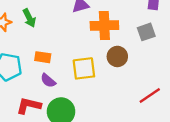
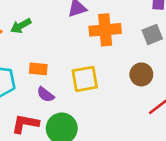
green arrow: (29, 18) -> (21, 26), turned 90
brown circle: (117, 56) -> (141, 74), moved

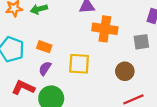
purple semicircle: (45, 95) -> (45, 68), turned 72

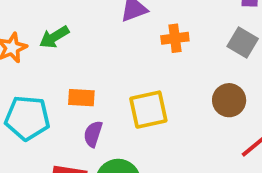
orange cross: (105, 29) -> (175, 38), size x0.6
gray square: (141, 42) -> (243, 43), turned -35

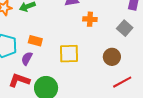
purple semicircle: (93, 134) -> (27, 58), moved

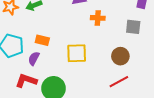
gray square: (125, 28) -> (133, 27), turned -35
red line: (122, 82) -> (119, 82), moved

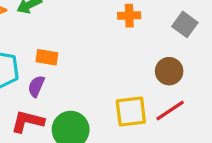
gray square: (133, 27) -> (185, 24), turned 35
yellow square: (77, 53) -> (131, 112), moved

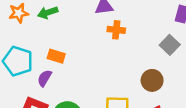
orange cross: (129, 16) -> (116, 30), moved

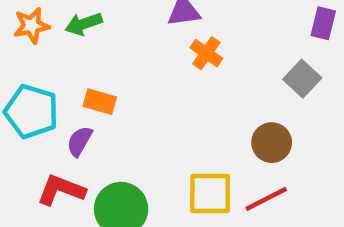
orange cross: (116, 30) -> (206, 53), turned 30

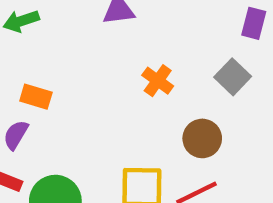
orange cross: (206, 53) -> (158, 81), moved

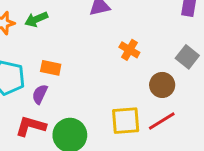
gray square: (233, 77) -> (187, 57), moved

